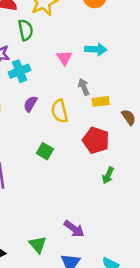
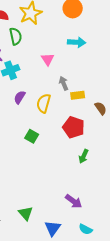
cyan arrow: (96, 49) -> (77, 42), moved
yellow semicircle: (59, 111) -> (44, 103), turned 30
purple arrow: (74, 229) -> (74, 201), moved

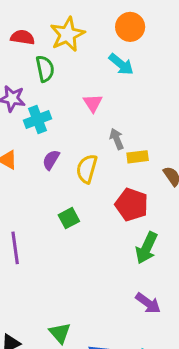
cyan arrow: (77, 42) -> (121, 64), moved, turned 36
green square: (32, 136) -> (69, 218), turned 32
green arrow: (84, 156) -> (147, 248), size x1.5
purple arrow: (74, 201) -> (148, 303), moved

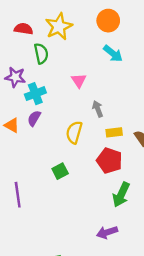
cyan arrow: (121, 64) -> (113, 54), moved
yellow rectangle: (138, 157) -> (114, 132), moved
purple semicircle: (51, 160) -> (34, 118), moved
purple arrow: (148, 303) -> (107, 232), moved, turned 126

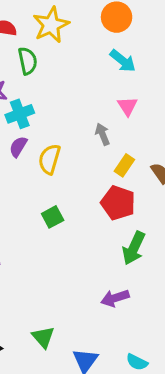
pink triangle: (79, 81) -> (127, 106), moved
yellow semicircle: (74, 132) -> (49, 159), moved
yellow rectangle: (114, 132) -> (124, 165), turned -49

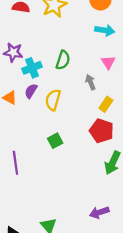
green semicircle: (28, 61) -> (63, 60), moved, turned 30
cyan arrow: (123, 61) -> (105, 30), turned -30
purple arrow: (115, 298) -> (99, 212), moved

